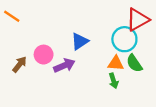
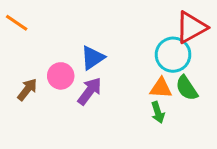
blue triangle: (80, 41) -> (93, 58), moved
purple arrow: (64, 65) -> (90, 91), turned -30

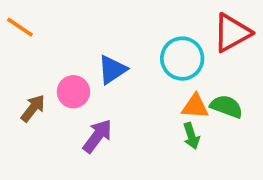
cyan circle: (173, 55) -> (182, 59), moved
green semicircle: (187, 88) -> (226, 106), turned 144
purple arrow: (90, 91) -> (97, 136), moved

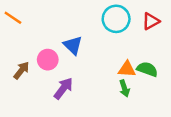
red triangle: (232, 33) -> (151, 21), size x0.7
cyan circle: (182, 59) -> (116, 19), moved
blue triangle: (112, 70) -> (73, 45), turned -42

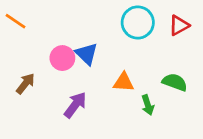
pink circle: (48, 60) -> (62, 58), moved
orange triangle: (127, 69) -> (124, 82), moved

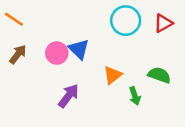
orange triangle: (124, 82) -> (113, 75), turned -42
brown arrow: (25, 84) -> (18, 54), moved

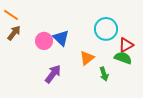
cyan circle: (126, 21) -> (106, 29), moved
red triangle: (163, 23) -> (126, 45), moved
brown arrow: (18, 54) -> (14, 33), moved

